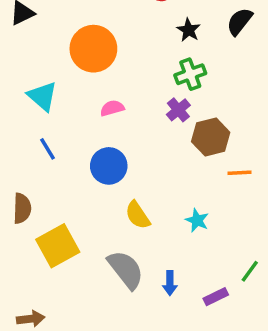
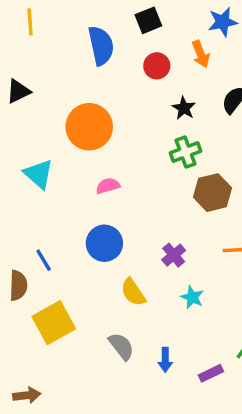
purple cross: (178, 110) -> (174, 255), moved
brown hexagon: (211, 137) -> (213, 193), moved
blue line: (48, 149) -> (44, 260), moved
gray semicircle: (126, 270) -> (121, 346), size x0.7

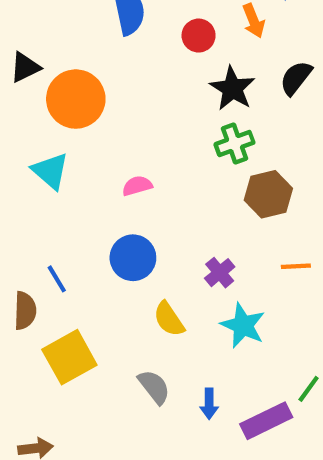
black star: (184, 108) -> (232, 88), size x1.5
orange circle: (89, 127) -> (76, 99), moved
cyan star: (192, 297) -> (243, 325), size x1.5
purple rectangle: (211, 373) -> (266, 421), size x1.6

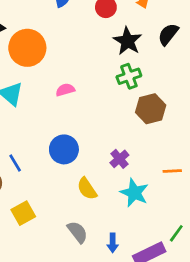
pink semicircle: (137, 186) -> (65, 90), moved
orange line: (296, 266) -> (172, 171), moved
yellow square: (69, 357) -> (23, 213), size x0.7

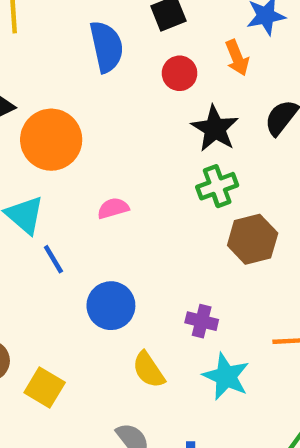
purple cross: (119, 159) -> (202, 321), turned -36
blue line: (15, 163) -> (53, 259), moved
yellow square: (23, 213) -> (45, 388), moved, turned -30

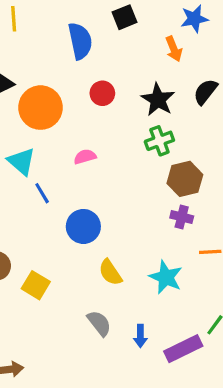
red circle: (180, 73) -> (102, 93), moved
purple cross: (202, 321) -> (182, 217), moved

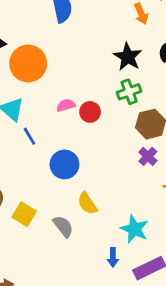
red circle: (102, 93) -> (90, 112), moved
purple cross: (182, 217) -> (148, 156), turned 30
cyan star: (166, 277) -> (134, 229), moved
gray semicircle: (99, 323) -> (63, 226), moved

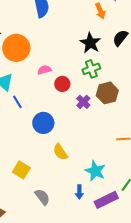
pink semicircle: (66, 105) -> (44, 70), moved
purple cross: (148, 156) -> (83, 102), moved
yellow square: (24, 214) -> (21, 170), moved
gray semicircle: (63, 226) -> (42, 197), moved

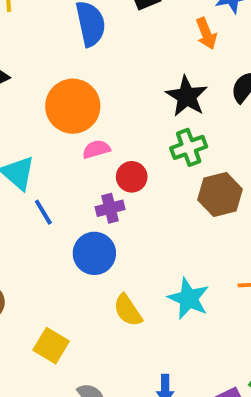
orange circle: (16, 48) -> (73, 106), moved
purple cross: (83, 102) -> (110, 208), moved, turned 32
cyan star: (95, 171) -> (189, 299), moved

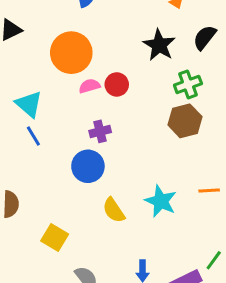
green cross: (189, 147) -> (188, 84), moved
red circle: (132, 177) -> (117, 84), moved
blue line: (43, 212) -> (33, 136), moved

